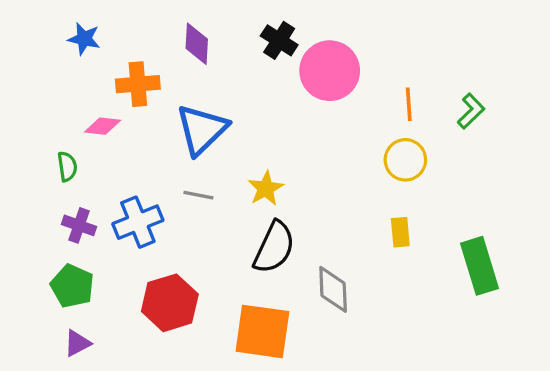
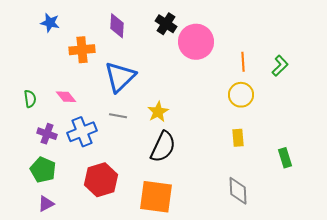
pink diamond: (103, 126) -> (66, 97), moved, turned 45
green semicircle: (67, 167) -> (30, 99), moved
green rectangle: (479, 266) -> (285, 158), size x0.6
gray diamond: (333, 289) -> (238, 191), moved

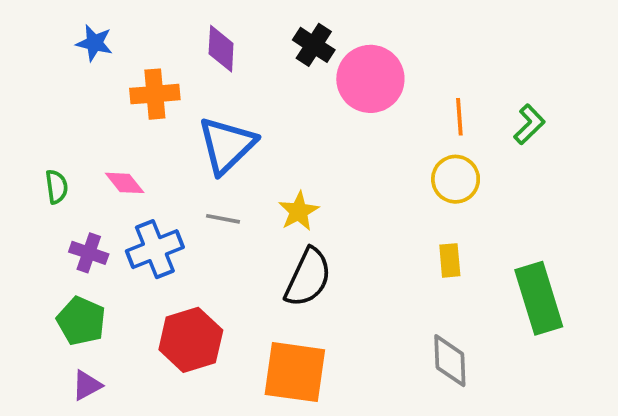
green rectangle: (285, 158) -> (539, 298), size x1.8

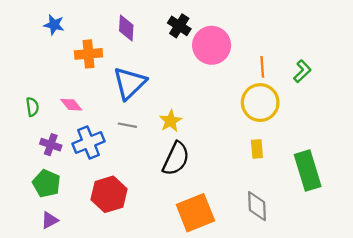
yellow circle: (456, 179) -> (260, 103), size x1.4
orange square: (295, 372) -> (195, 213), moved, turned -30

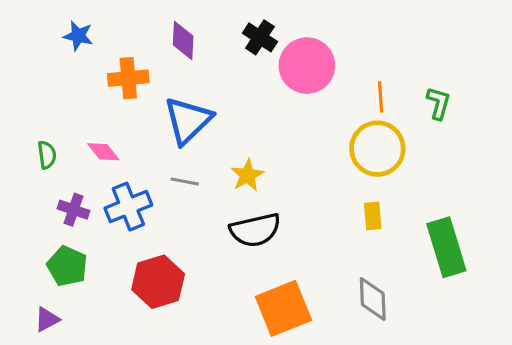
green L-shape: (302, 71) -> (438, 103), turned -30
black semicircle: (176, 159) -> (255, 230), turned 52
purple triangle: (50, 220) -> (47, 319), moved

